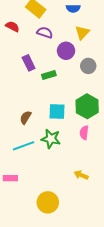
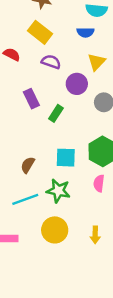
green rectangle: (49, 75) -> (56, 113), turned -40
yellow arrow: (81, 175) -> (95, 235), turned -112
yellow circle: (48, 202) -> (55, 230), moved

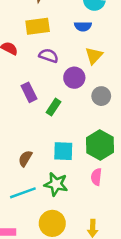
yellow rectangle: (40, 32) -> (38, 26), turned -45

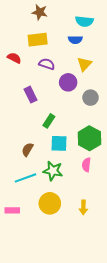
green rectangle: (53, 107) -> (49, 121), moved

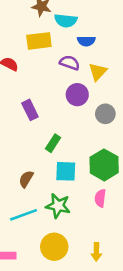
cyan semicircle: (84, 21) -> (66, 21), moved
purple semicircle: (47, 64) -> (70, 63), moved

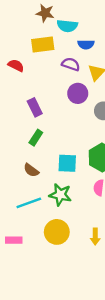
green rectangle: (53, 143) -> (36, 138), moved
brown semicircle: (26, 179) -> (31, 170), turned -84

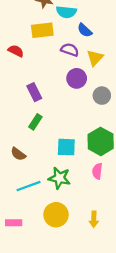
blue semicircle: (86, 44) -> (85, 30), turned 42
brown semicircle: (31, 170) -> (18, 154), moved

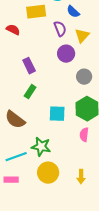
purple semicircle: (70, 50) -> (60, 29), turned 49
gray circle: (102, 96) -> (84, 77), moved
brown semicircle: (18, 154) -> (15, 120), size x1.5
green star: (59, 178) -> (41, 147), moved
cyan line: (29, 186) -> (16, 157), moved

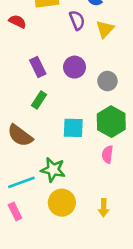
purple circle: (66, 54) -> (75, 67), moved
pink rectangle: (11, 180) -> (15, 211), turned 64

